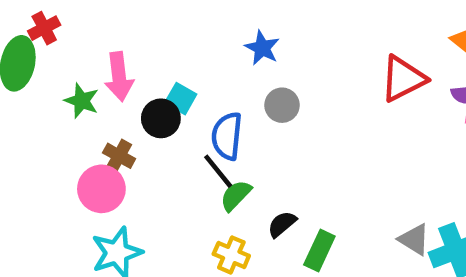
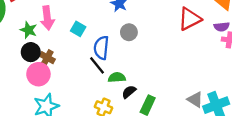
black circle: (161, 118) -> (31, 52), moved
green semicircle: (236, 195) -> (117, 77), moved, turned 42

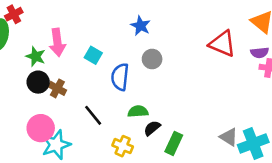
red triangle: (190, 19) -> (222, 44), turned 50
black line: (97, 65) -> (93, 115), moved
pink circle: (38, 74) -> (41, 128), moved

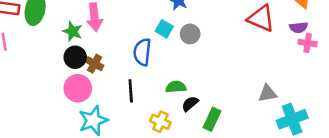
cyan square: (93, 55) -> (164, 29), moved
blue semicircle: (120, 77) -> (142, 52), moved
black line: (93, 115) -> (131, 91), turned 35
pink circle: (41, 128) -> (78, 88), moved
gray triangle: (229, 137) -> (268, 93), moved, turned -42

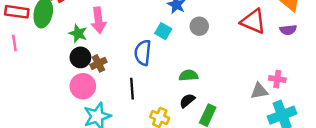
gray circle: (190, 34) -> (199, 26), moved
pink cross: (308, 43) -> (277, 79), moved
brown cross: (95, 64) -> (98, 63), turned 35
green semicircle: (176, 87) -> (188, 75), moved

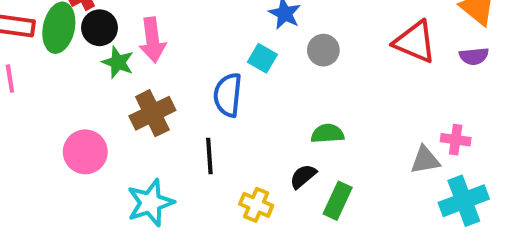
black circle: (80, 57) -> (100, 28), moved
brown cross: (98, 63) -> (152, 113), size x1.5
green semicircle: (188, 75) -> (327, 134), moved
pink circle: (83, 86) -> (85, 152), moved

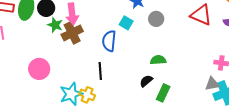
brown cross: (152, 113) -> (72, 33), moved
gray triangle: (425, 160) -> (212, 84), moved
yellow cross: (256, 205) -> (87, 95), moved

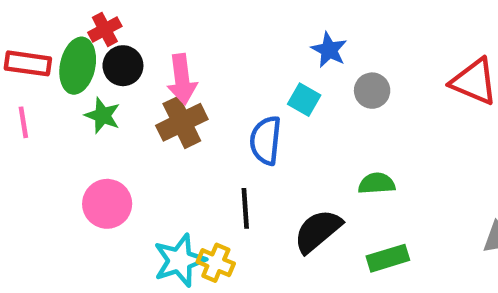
green star: (55, 25) -> (103, 115), moved
black semicircle: (146, 81) -> (318, 231), moved, size x1.6
green rectangle: (163, 93) -> (388, 258), turned 48

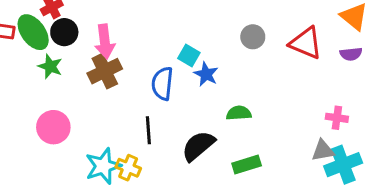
blue star: (329, 50) -> (206, 74), moved
green ellipse: (78, 66) -> (33, 32), turned -48
gray circle: (372, 91) -> (253, 37), moved

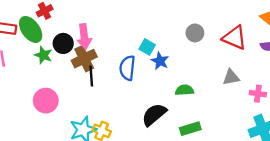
black circle: (64, 32) -> (63, 43), moved
black line: (148, 130) -> (91, 76), moved
gray triangle: (323, 151) -> (231, 77), moved

